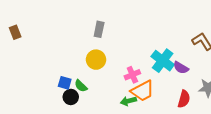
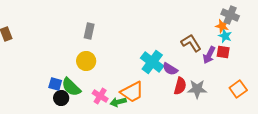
pink cross: (132, 75) -> (100, 96), moved, turned -35
green semicircle: (81, 86) -> (71, 87), size x1.5
red semicircle: (184, 99) -> (180, 86), moved

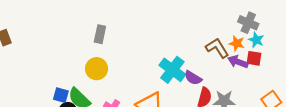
gray cross: (230, 15) -> (248, 23), moved
orange star: (222, 26) -> (237, 43), moved
purple arrow: (209, 55) -> (238, 62), turned 84

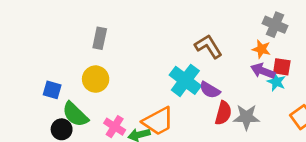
cyan star: (256, 40) -> (276, 82), moved
brown L-shape: (217, 48) -> (208, 46), moved
blue square: (61, 95) -> (52, 90), moved

